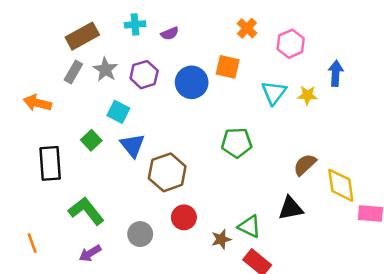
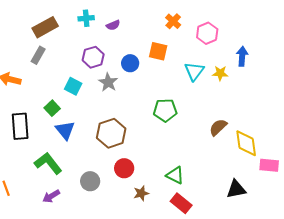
gray star: (105, 69) -> (108, 82), moved
blue circle: (192, 82) -> (130, 63), size x0.7
blue triangle: (132, 145) -> (65, 130), moved
black triangle: (291, 208) -> (236, 189), moved
brown star: (221, 239) -> (141, 193), moved

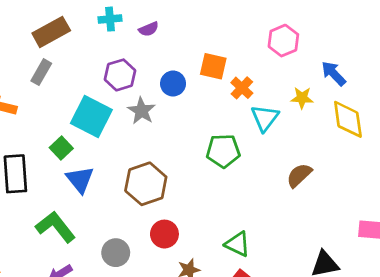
orange cross: (173, 21) -> (242, 88), moved
blue arrow: (242, 56) -> (334, 73), turned -48
cyan triangle: (194, 71) -> (265, 118), moved
cyan square: (73, 86) -> (91, 116), size x1.6
yellow diamond: (246, 143) -> (348, 119), moved

